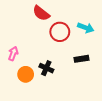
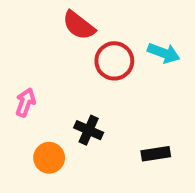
black rectangle: (82, 59) -> (156, 154), moved
orange circle: (26, 74) -> (49, 158), moved

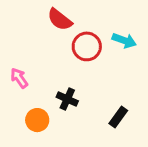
pink arrow: (25, 102) -> (19, 78), turned -55
black rectangle: (156, 154) -> (118, 117), turned -45

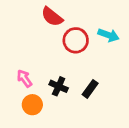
pink arrow: (19, 78) -> (24, 78), moved
black rectangle: (118, 117) -> (90, 89), moved

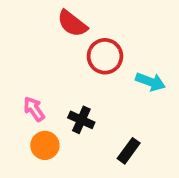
cyan arrow: (108, 35) -> (150, 82), moved
black rectangle: (90, 89) -> (129, 151), moved

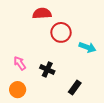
red semicircle: (72, 24) -> (42, 13), turned 138
orange circle: (45, 145) -> (18, 90), moved

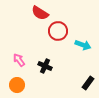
red semicircle: (42, 13) -> (40, 13), turned -144
black rectangle: (75, 88) -> (88, 83), moved

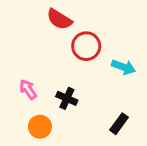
black rectangle: (88, 83) -> (119, 124), moved
orange circle: (17, 85) -> (40, 127), moved

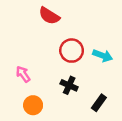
red circle: (86, 46) -> (72, 51), moved
black cross: (67, 98) -> (69, 85), moved

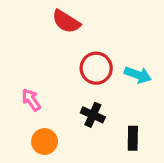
black rectangle: (99, 103) -> (133, 138), turned -35

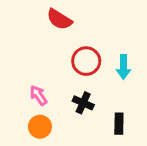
cyan arrow: (138, 75) -> (123, 67), turned 70
pink arrow: (31, 100) -> (38, 95), moved

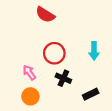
red circle: (86, 61) -> (54, 53), moved
black rectangle: (119, 124) -> (91, 94), turned 63

